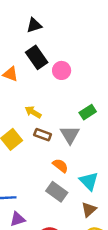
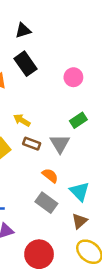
pink circle: (62, 70) -> (73, 77), moved

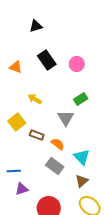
black rectangle: (25, 64) -> (47, 60), moved
brown rectangle: (32, 144) -> (37, 135), moved

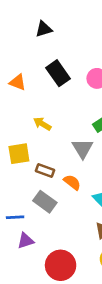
yellow square: (17, 122) -> (19, 154), turned 30
gray rectangle: (55, 166) -> (45, 202), moved

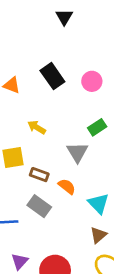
black triangle: (44, 29) -> (64, 17), moved, turned -42
purple triangle: (25, 241) -> (20, 261), moved, turned -30

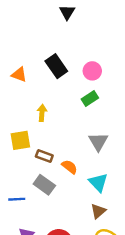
yellow arrow: (37, 127) -> (42, 113), turned 63
green rectangle: (97, 127) -> (90, 98), moved
gray triangle: (77, 152) -> (98, 142), moved

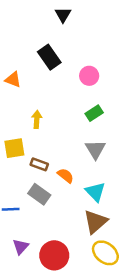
black rectangle: (56, 66) -> (49, 57), moved
green rectangle: (90, 98) -> (94, 113), moved
brown triangle: (98, 211) -> (95, 222), size x1.5

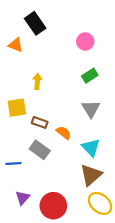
black rectangle: (49, 57) -> (35, 23), moved

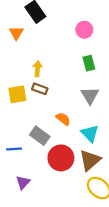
orange triangle: (16, 45) -> (16, 33), turned 40
green rectangle: (90, 76) -> (89, 63), turned -72
brown rectangle: (40, 122) -> (40, 89), moved
red circle: (53, 206) -> (61, 158), moved

